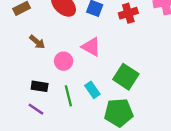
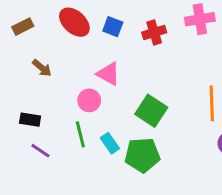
pink circle: (64, 61) -> (89, 100), moved
black rectangle: (40, 86) -> (30, 120), moved
cyan rectangle: (92, 90) -> (110, 143), moved

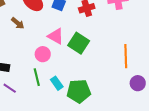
brown arrow: (42, 68) -> (18, 23), moved
green square: (151, 111) -> (79, 43), moved

